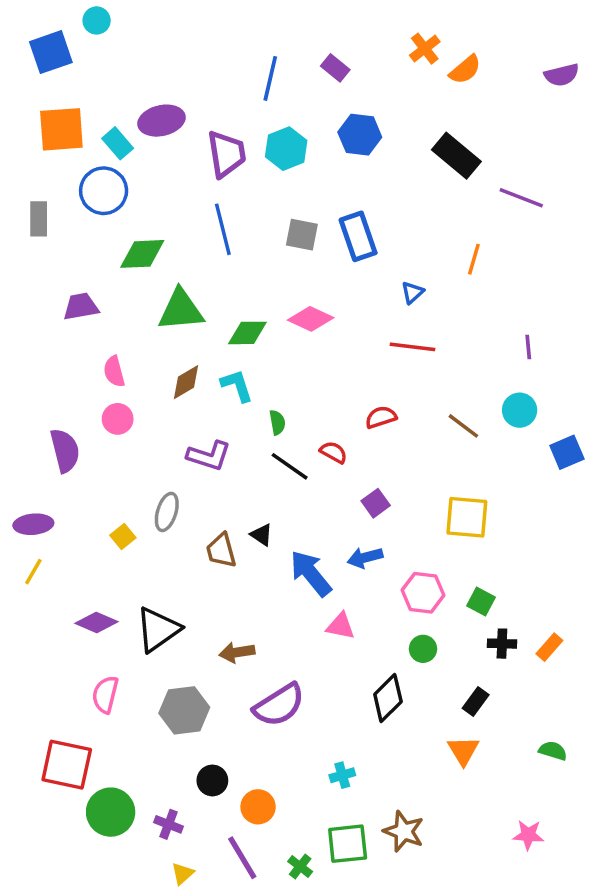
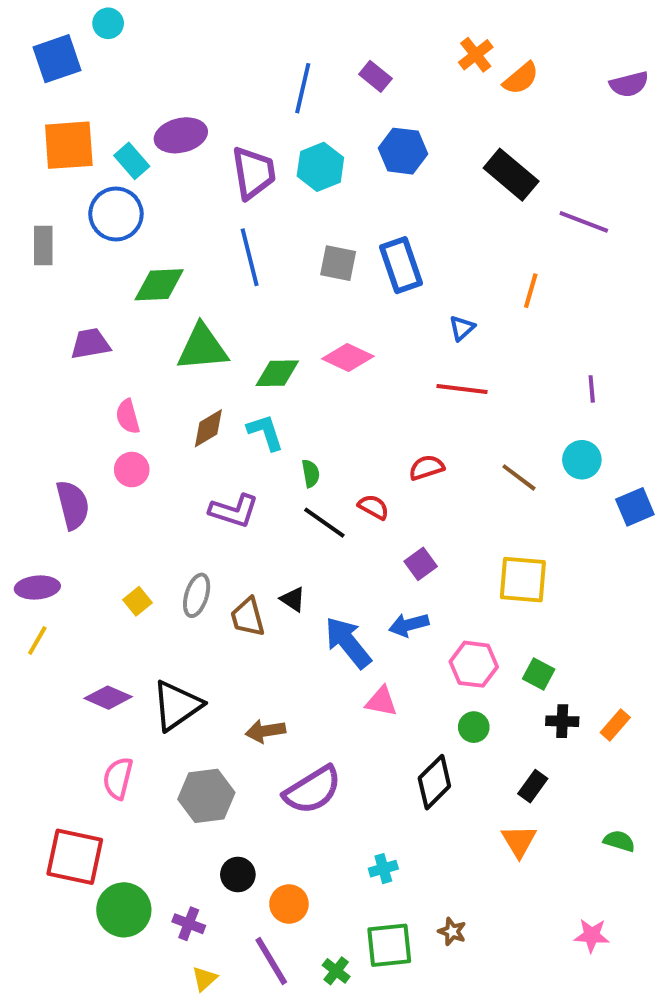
gray ellipse: (167, 512) -> (197, 595), moved
brown star: (404, 831) -> (452, 932), size x0.6

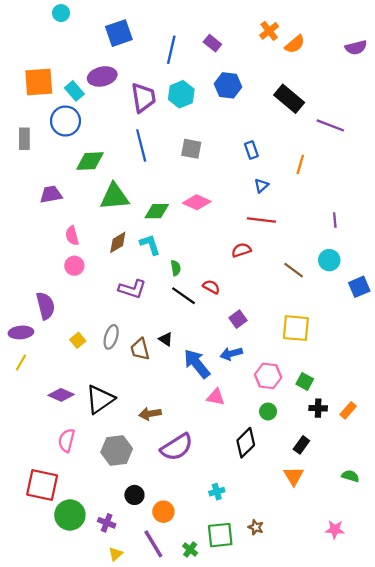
blue square: (57, 59) -> (119, 33), moved
blue rectangle: (401, 265) -> (251, 150), moved, size x0.6
red semicircle: (427, 468) -> (241, 250), moved
purple semicircle: (73, 505) -> (45, 306), moved

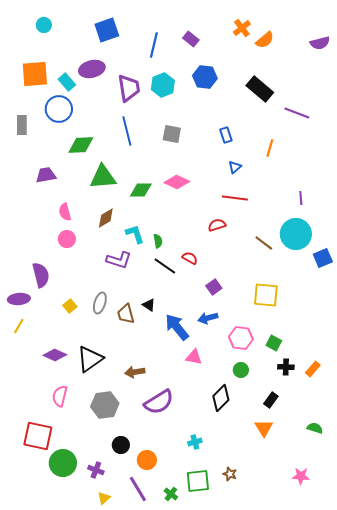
cyan circle: (61, 13) -> (44, 25), moved
cyan L-shape: (150, 245) -> (135, 234), moved
cyan circle: (329, 260) -> (296, 234), size x1.6

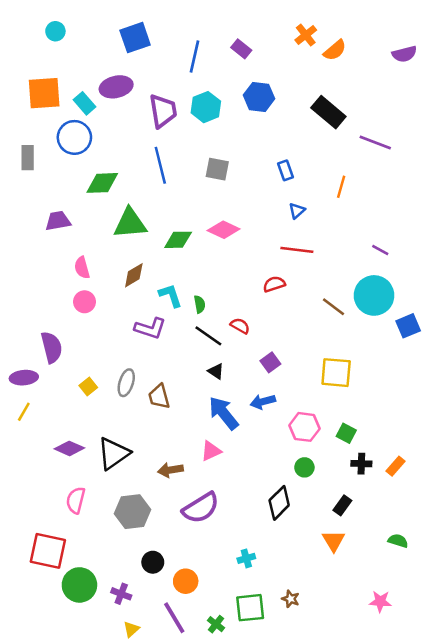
purple line: (301, 198) -> (380, 250), turned -56
black triangle: (149, 305) -> (216, 371), moved
pink triangle: (194, 357) -> (211, 451), moved, turned -36

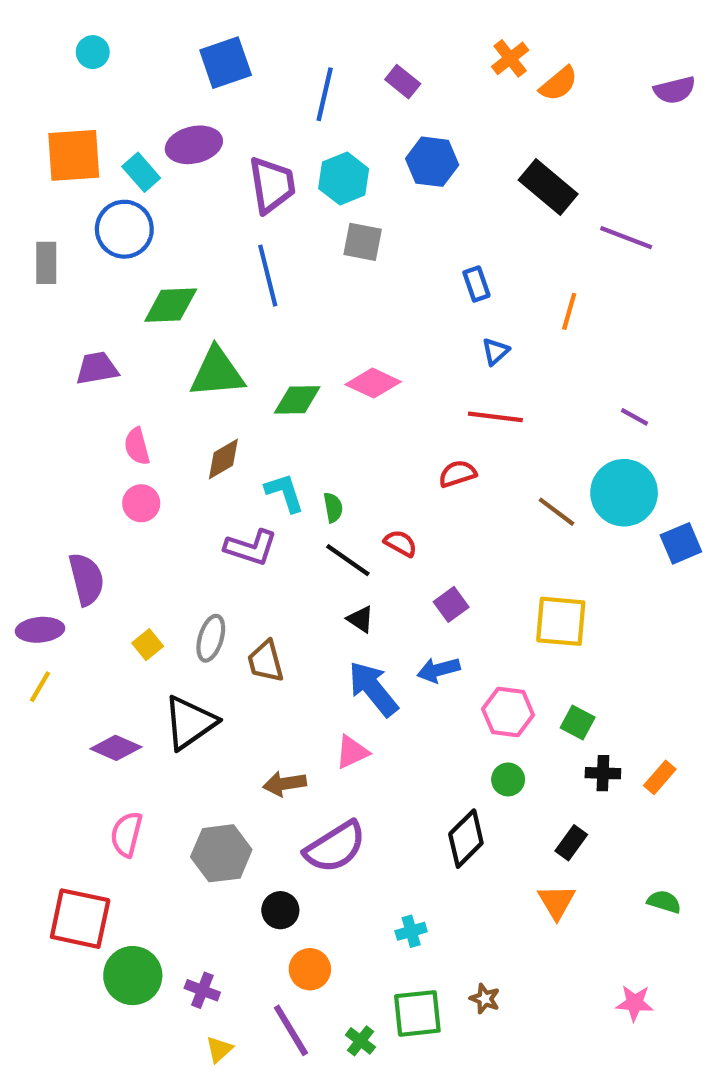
gray square: (217, 169) -> (363, 242), moved
black triangle: (114, 453) -> (190, 723), moved
black circle: (153, 562) -> (280, 910), moved

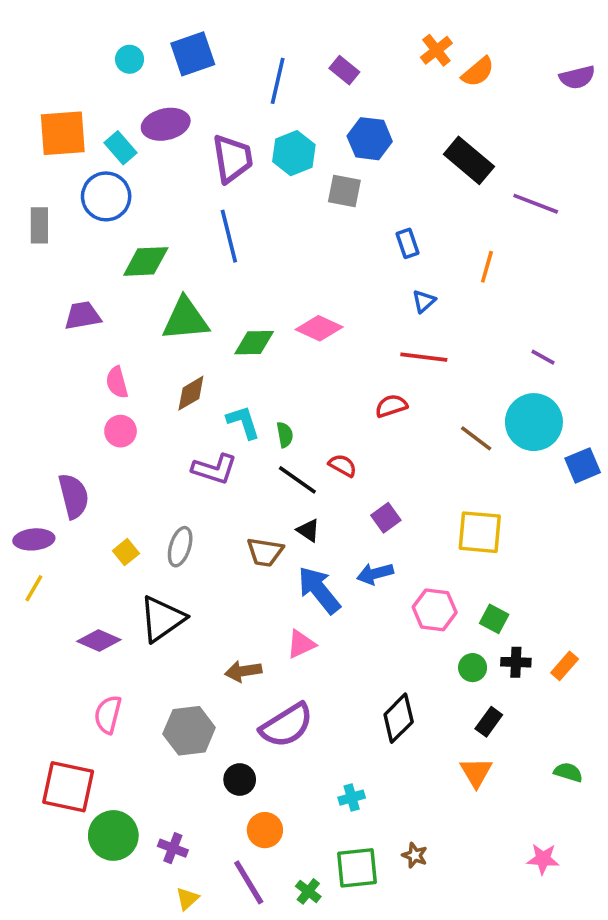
cyan circle: (93, 52) -> (130, 59), moved
gray square: (363, 242) -> (344, 191), moved
brown trapezoid: (266, 661) -> (265, 552), moved, turned -66
green circle: (508, 779) -> (473, 668), moved

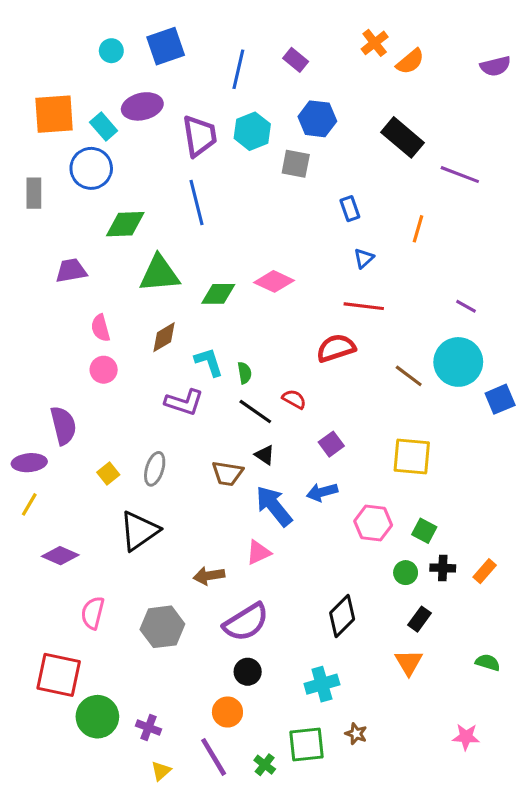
red semicircle: (391, 406) -> (336, 348), size x1.4
purple diamond: (99, 641) -> (60, 556), moved
black circle: (240, 780) -> (248, 672), moved
cyan cross: (352, 798) -> (322, 684), moved, size x1.5

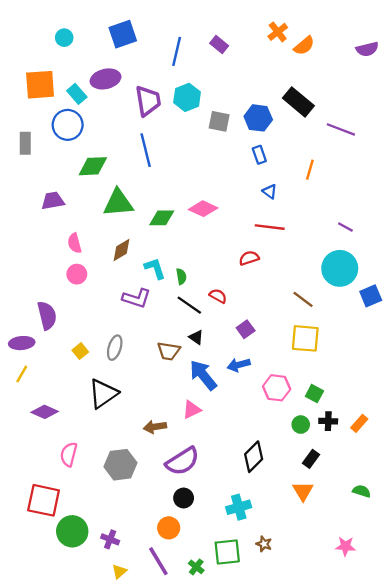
cyan circle: (111, 51) -> (64, 38), moved
blue hexagon: (317, 119) -> (258, 118), moved
blue triangle: (364, 258) -> (270, 191), turned -42
red semicircle: (336, 348) -> (249, 258), size x0.7
brown line: (409, 376) -> (303, 299), moved

